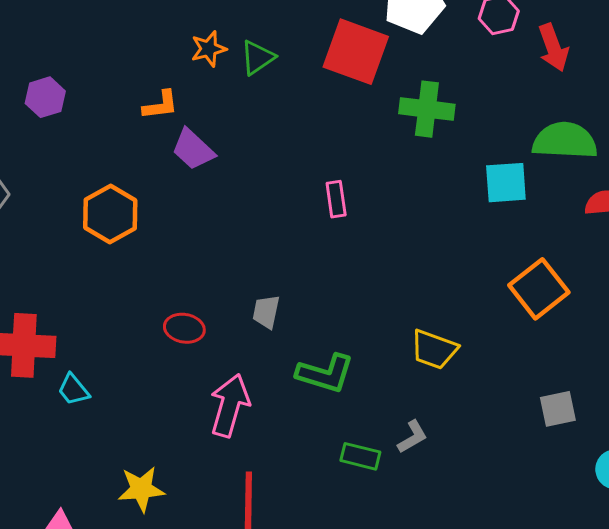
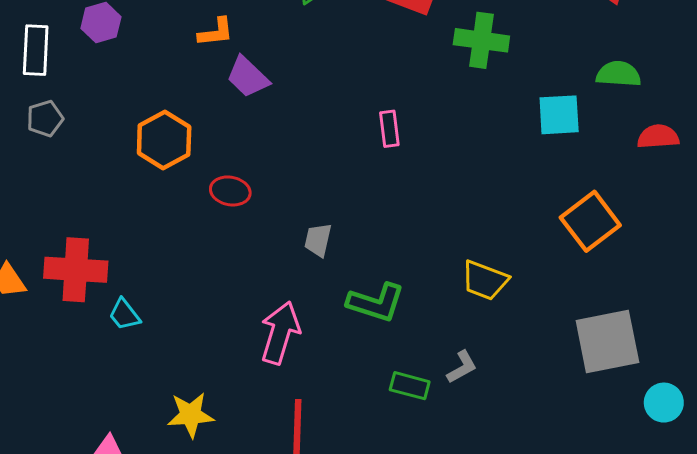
green semicircle: (565, 141) -> (619, 74), size x0.7
red ellipse: (184, 328) -> (230, 191), moved
gray square: (558, 409) -> (607, 341), size x1.8

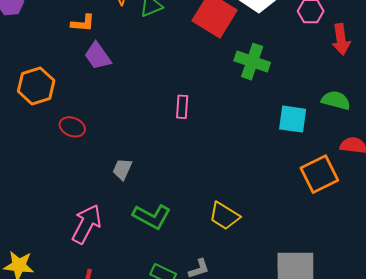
orange square: (590, 221) -> (319, 174), moved

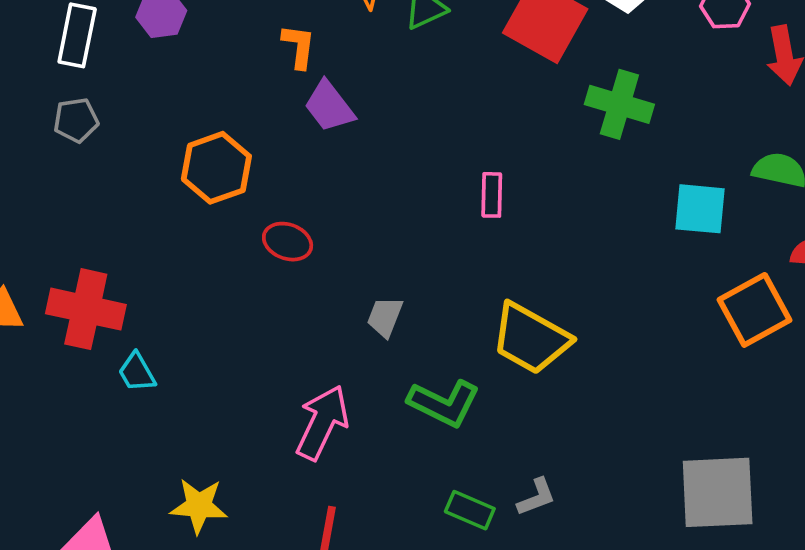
orange L-shape: (83, 23) -> (299, 46), turned -85
yellow trapezoid: (224, 216) -> (531, 338), moved, size x1.4

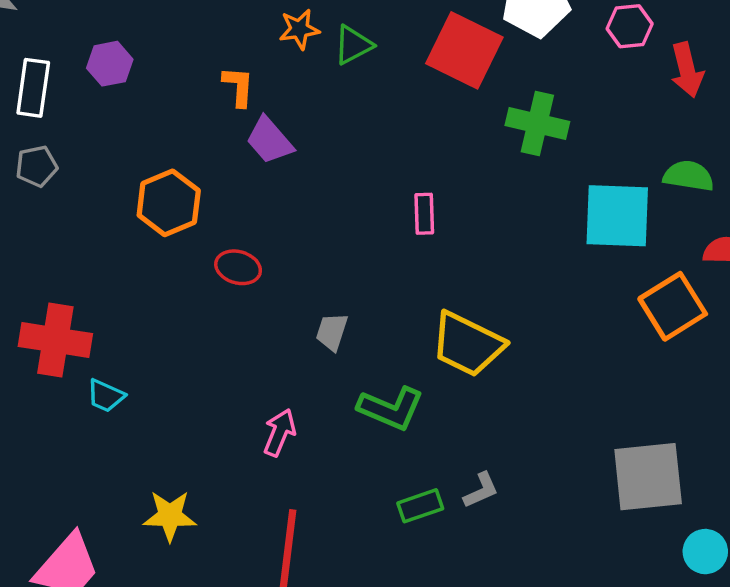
cyan square: (700, 209) -> (617, 216), size x1.4
cyan trapezoid: (137, 372) -> (106, 396), turned -33
pink arrow: (322, 423) -> (280, 433), size x0.7
green rectangle: (470, 510) -> (420, 506), turned -39

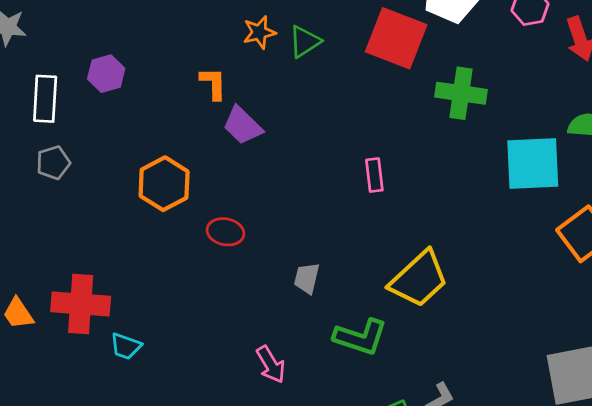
yellow trapezoid: (467, 344) -> (419, 279), turned -64
pink arrow: (280, 433) -> (271, 364), turned 132

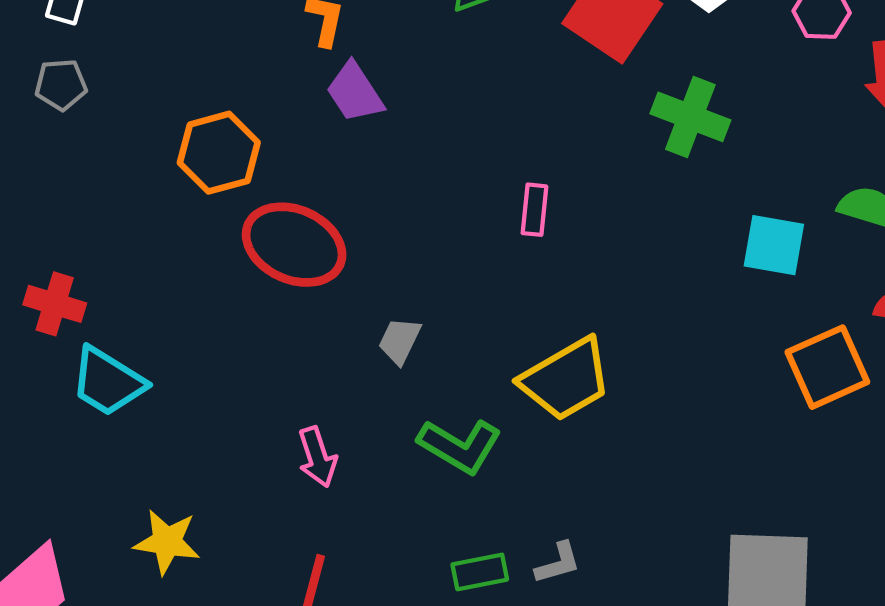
cyan square: (533, 163) -> (774, 245), size x0.7
red ellipse: (225, 232) -> (294, 245), size x1.8
red cross: (81, 304) -> (55, 304), size x0.7
cyan trapezoid: (126, 346) -> (108, 382), size x1.6

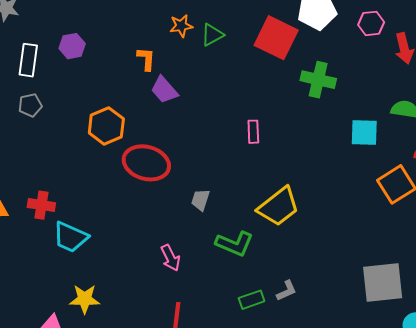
yellow star: (167, 542) -> (85, 299), moved

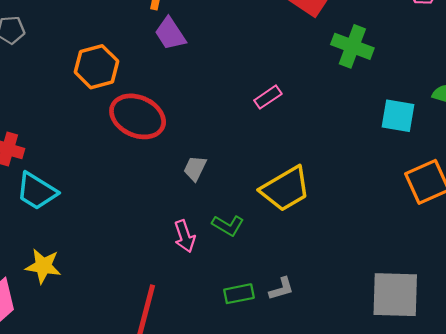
pink rectangle: (253, 132) -> (268, 97), turned 50
green L-shape: (234, 244) -> (228, 225), size x0.7
pink arrow: (171, 258) -> (185, 236), moved

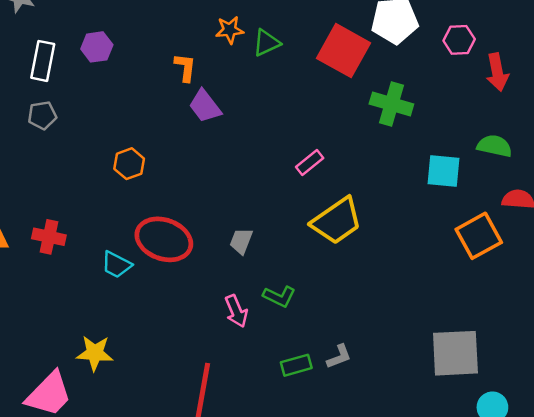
orange hexagon: (97, 67) -> (129, 164), moved, size x0.7
red ellipse: (138, 116) -> (164, 239), moved
yellow trapezoid: (285, 189) -> (337, 221), moved
cyan trapezoid: (37, 191) -> (116, 265), moved, size x0.7

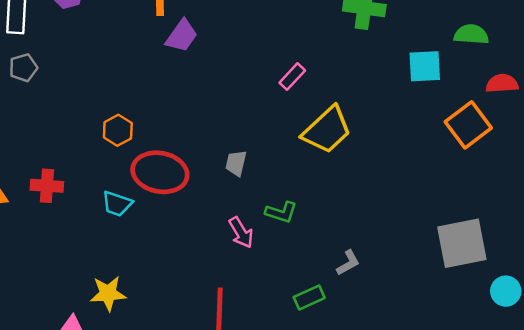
purple trapezoid: (205, 106) -> (182, 36), turned -99
orange hexagon: (129, 164) -> (118, 130), moved
green rectangle: (296, 365) -> (309, 297), moved

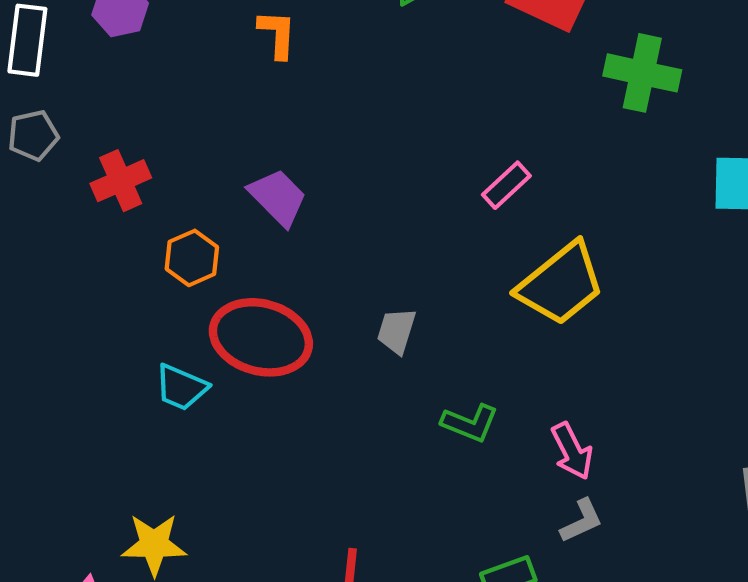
purple trapezoid: (182, 36) -> (278, 197), moved, turned -84
red cross: (47, 186) -> (121, 181), moved, turned -32
pink arrow: (241, 233) -> (572, 451), moved

